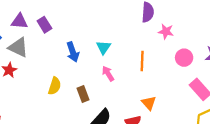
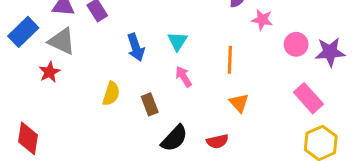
pink circle: (184, 58) -> (296, 44), moved
orange triangle: (149, 103) -> (239, 103), moved

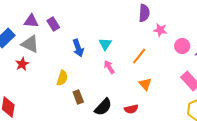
orange line: (230, 60) -> (139, 56), turned 36
brown rectangle: (150, 104) -> (78, 97), moved

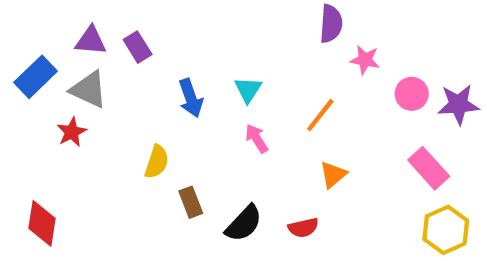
orange triangle: (145, 84) -> (333, 175), turned 32

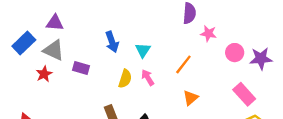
purple rectangle: (138, 47) -> (81, 68), moved, turned -42
blue arrow: (191, 98) -> (112, 42), moved
yellow semicircle: (157, 162) -> (125, 79), moved

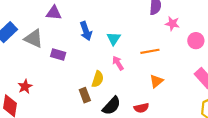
purple triangle: (55, 23) -> (54, 13), moved
orange line: (183, 64) -> (150, 51), turned 42
red star: (44, 74) -> (25, 87), moved
yellow semicircle: (125, 79) -> (98, 79), moved

